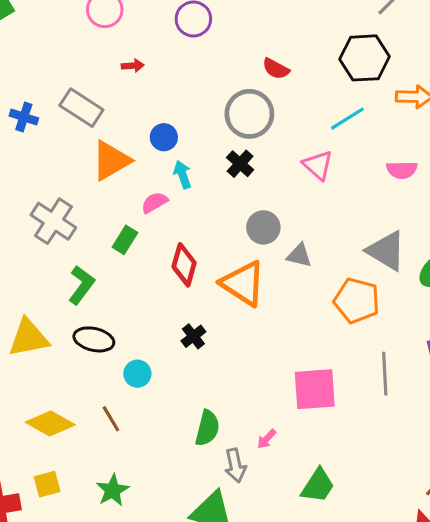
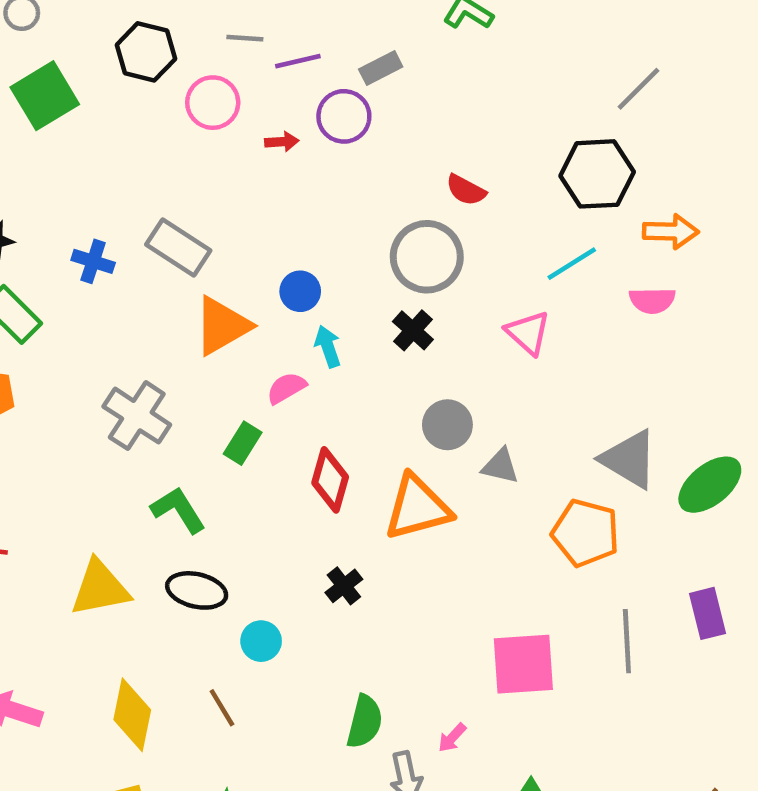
red arrow: (133, 66) -> (282, 142), moved
pink semicircle: (402, 170) -> (652, 300), moved
orange triangle: (243, 283) -> (418, 508), turned -48
green L-shape: (81, 285) -> (178, 510), turned -69
yellow diamond: (50, 423) -> (132, 715), turned 72

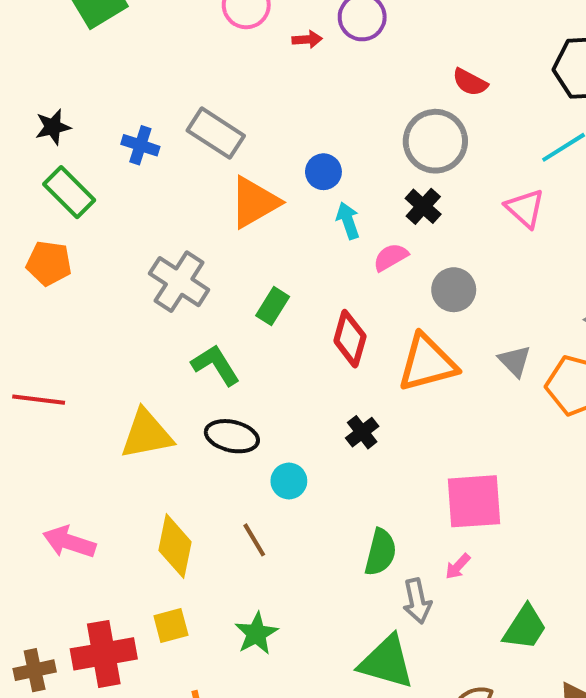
pink semicircle: (286, 388) -> (391, 257), moved
gray triangle: (500, 466) -> (515, 361), moved, turned 33
pink square: (523, 664) -> (474, 501), moved

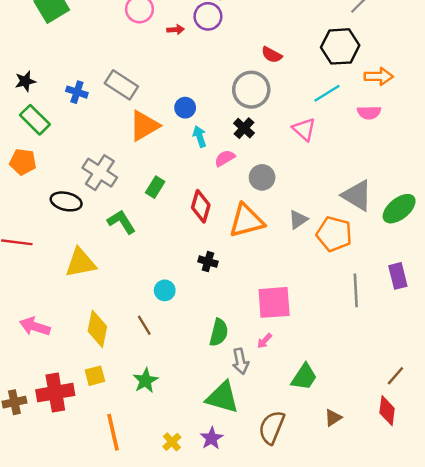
gray triangle: (515, 361) -> (298, 219), turned 40
black cross: (362, 432) -> (208, 262), turned -36
black ellipse: (232, 436) -> (66, 201), moved

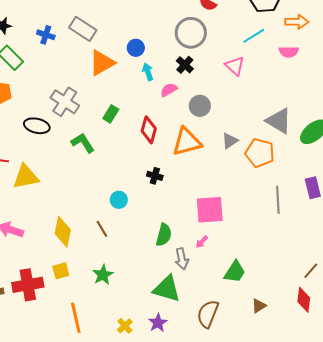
yellow triangle: (81, 263) -> (26, 177), moved

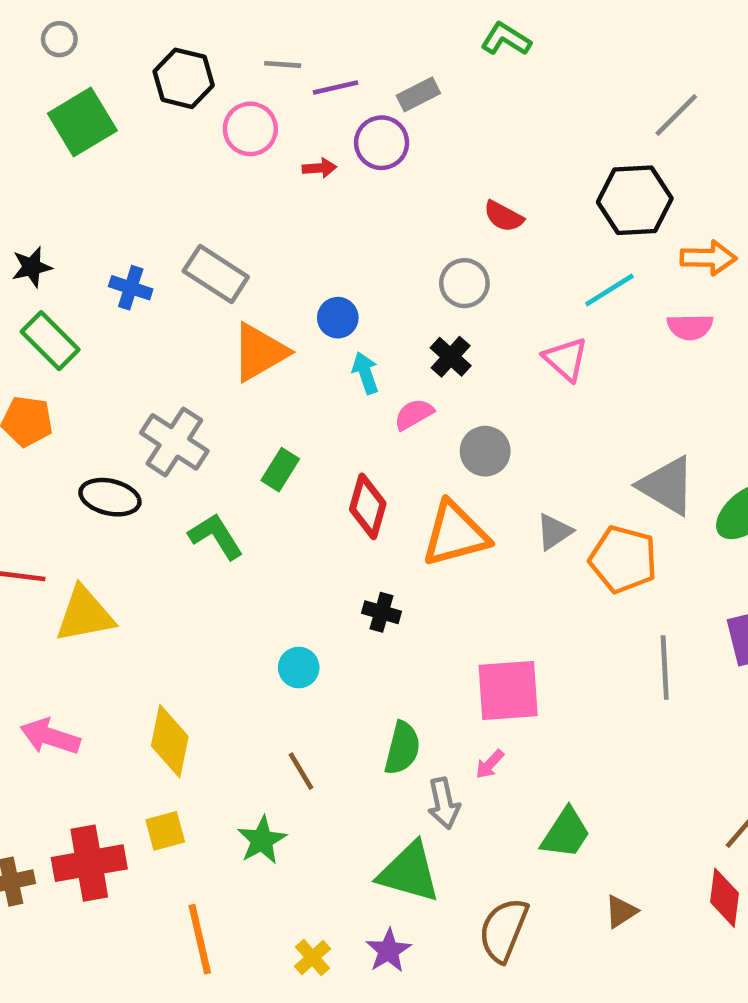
gray circle: (191, 33) -> (464, 283), size x0.7
brown line: (102, 229) -> (301, 771), moved

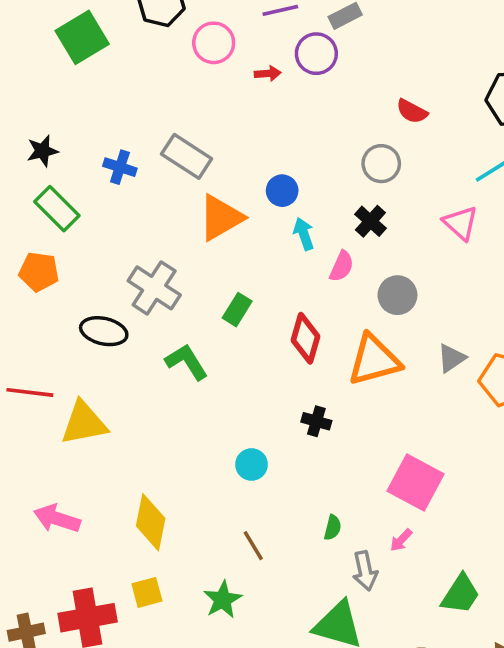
pink semicircle: (414, 414) -> (342, 266), turned 144
pink square: (508, 691) -> (415, 483), turned 32
green semicircle: (402, 748) -> (333, 528), size x0.6

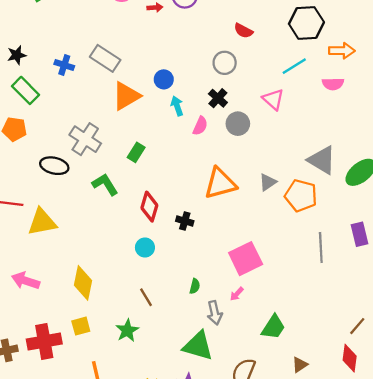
gray circle: (397, 295) -> (238, 124), moved
red diamond: (306, 338) -> (149, 207), moved
pink square: (415, 483) -> (246, 259), turned 36

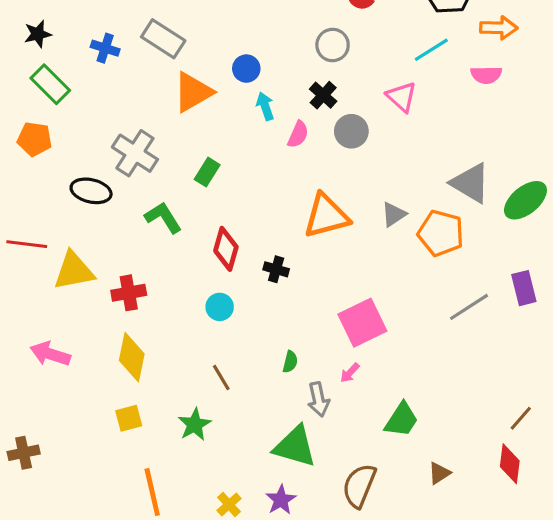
gray line: (321, 248) -> (469, 307), turned 60
red cross: (44, 342) -> (129, 293), moved, size x0.7

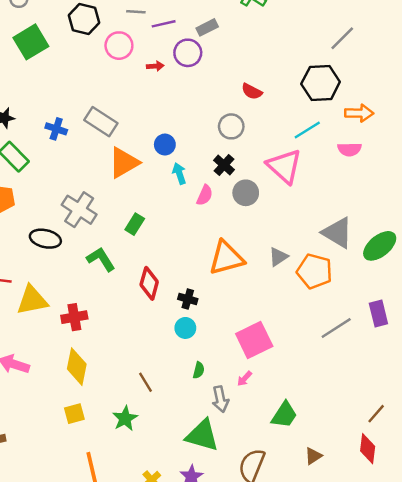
pink triangle: (402, 97) -> (284, 166), size x1.5
cyan circle: (220, 307) -> (185, 328), moved

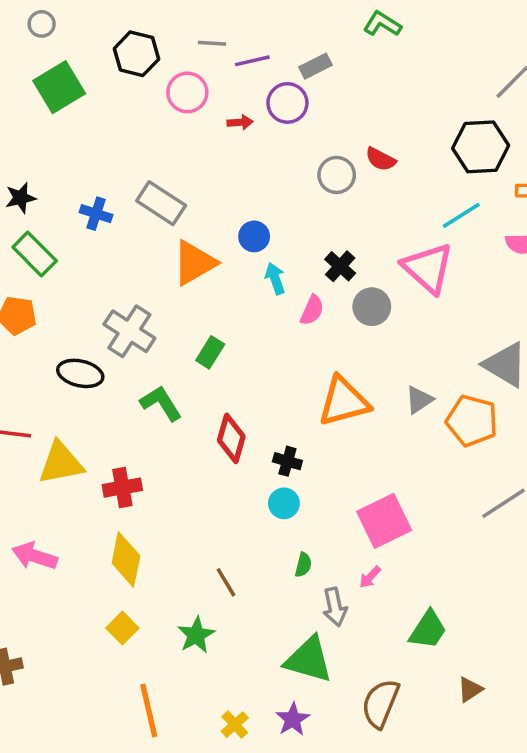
gray circle: (231, 126) -> (337, 175), moved
yellow square: (74, 414) -> (122, 628), turned -30

